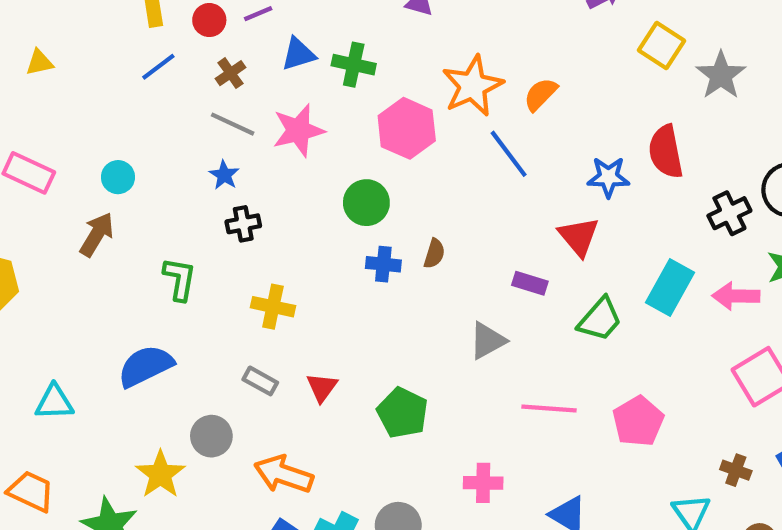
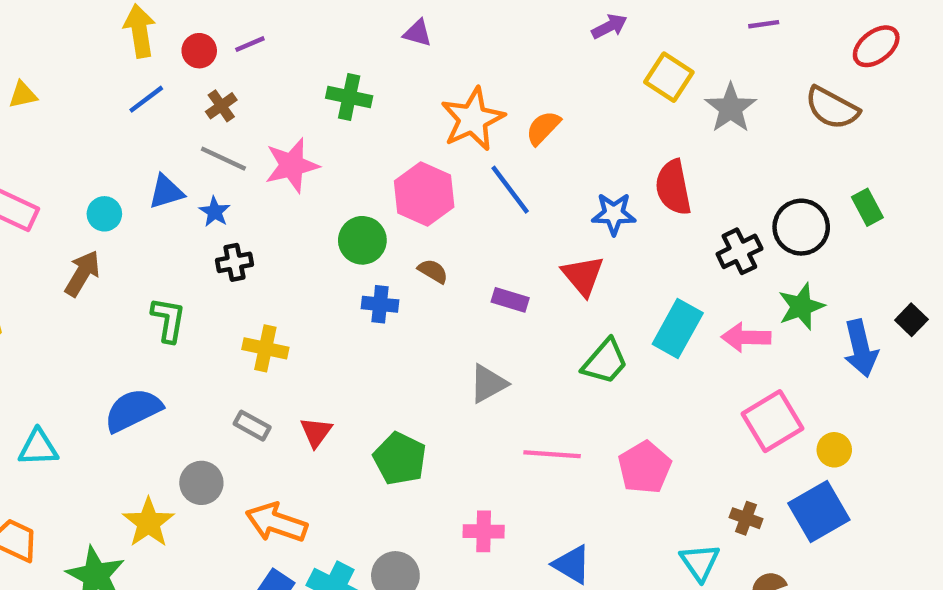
blue triangle: (298, 54) -> (166, 192), moved
pink hexagon: (407, 128) -> (424, 194), moved
brown semicircle: (434, 254) -> (433, 271), moved, turned -76
purple rectangle: (530, 283) -> (510, 300), moved

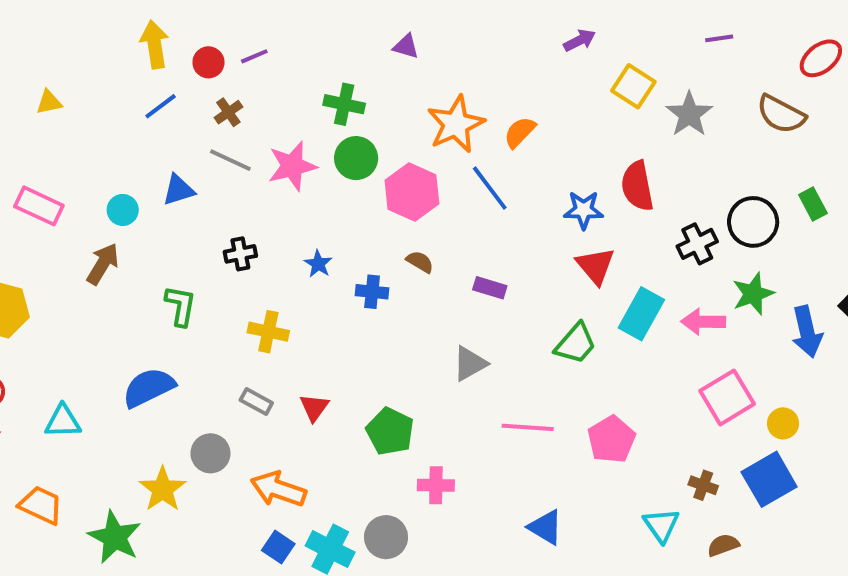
blue star: (215, 212) -> (318, 264), moved
green circle: (362, 240) -> (356, 158), moved
red triangle: (583, 276) -> (595, 266), moved
pink cross: (484, 531) -> (436, 485), moved

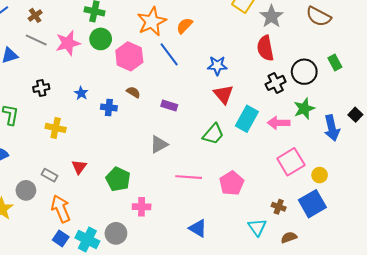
red semicircle: (637, 186) -> (265, 48), moved
gray rectangle: (256, 401) -> (49, 175), moved
orange arrow: (278, 489) -> (61, 209), turned 48

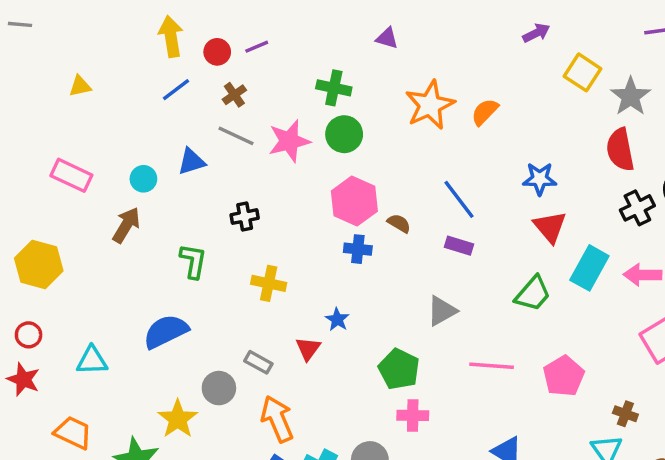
blue line: (169, 54) -> (459, 199), moved
pink hexagon: (129, 56) -> (354, 201), moved
blue star: (81, 93) -> (337, 319), moved
green pentagon: (118, 179) -> (399, 369), moved
brown cross: (279, 207) -> (625, 414), moved

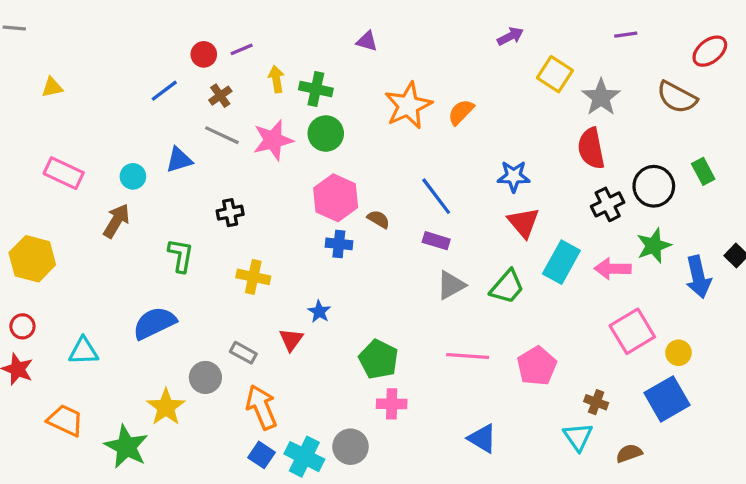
yellow arrow: (171, 36) -> (276, 79), moved, size x0.7
yellow triangle: (80, 86) -> (52, 87), moved
gray triangle: (442, 311) -> (451, 285), moved

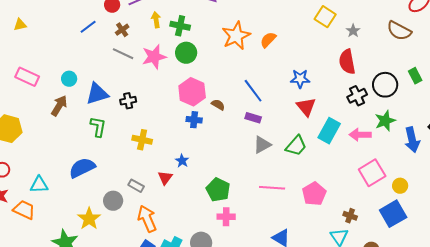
gray star: (601, 97) -> (353, 31), size x0.6
blue triangle: (179, 160) -> (97, 94), moved, size x1.4
orange trapezoid: (65, 420) -> (24, 210), moved

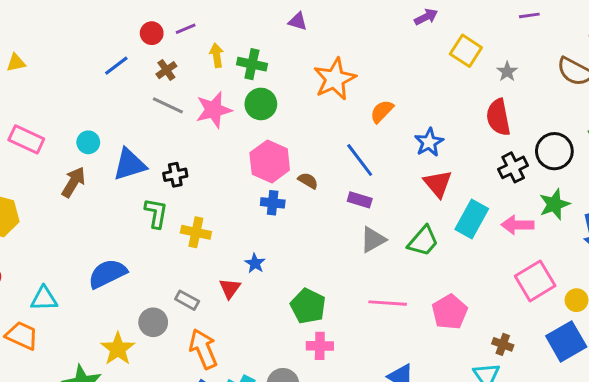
orange semicircle: (268, 40) -> (382, 111), moved
blue star: (300, 79) -> (429, 142), turned -30
green L-shape: (98, 127) -> (156, 213), moved

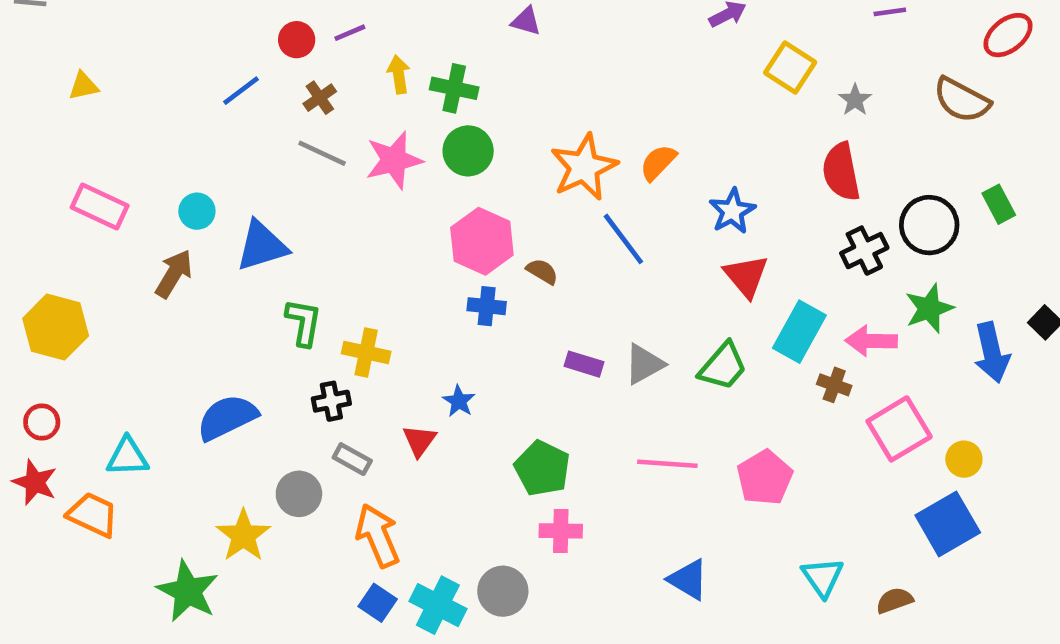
orange star: (335, 79) -> (584, 167), moved
black cross: (175, 175) -> (331, 401), moved
purple rectangle: (360, 200) -> (584, 364), moved
brown cross: (503, 344) -> (834, 385), moved

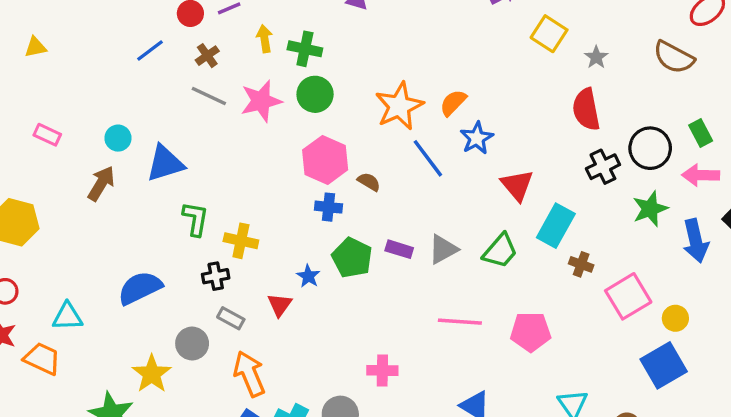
pink rectangle: (100, 207) -> (47, 135), size x0.7
blue star: (732, 211) -> (477, 138), moved
pink arrow: (871, 341) -> (701, 175), moved
green pentagon: (542, 468) -> (352, 258), moved
pink pentagon: (765, 478) -> (531, 332), turned 30

